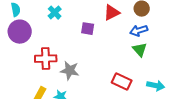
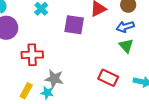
purple square: (88, 29) -> (74, 25), size x1.5
gray star: (70, 71) -> (54, 79), moved

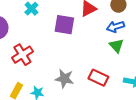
red cross: (32, 55) -> (22, 55), turned -30
gray star: (54, 79) -> (64, 79), moved

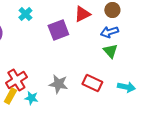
purple square: (64, 25) -> (58, 30), turned -30
red cross: (22, 55) -> (16, 80), moved

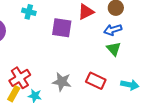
cyan cross: (25, 14) -> (29, 12), turned -32
purple square: (58, 30) -> (62, 28), turned 30

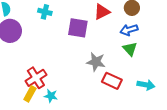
gray star: (62, 82) -> (96, 62), moved

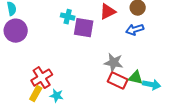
cyan cross: (45, 12) -> (68, 17), moved
green triangle: (130, 49) -> (136, 78), moved, turned -35
gray star: (96, 62) -> (114, 63), moved

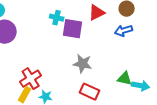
gray star: (114, 63) -> (83, 64), moved
red rectangle: (118, 81) -> (90, 92), moved

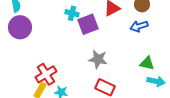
purple square: (73, 29) -> (88, 24), turned -30
green triangle: (125, 79) -> (147, 63), moved

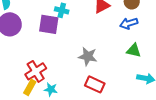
purple square: (88, 24) -> (49, 24), moved, turned 30
green triangle: (147, 63) -> (134, 50), moved

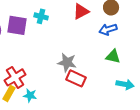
purple square: (49, 24) -> (17, 25), moved
red rectangle: (95, 84) -> (76, 78), moved

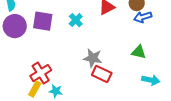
cyan cross: (41, 16) -> (76, 20), moved, turned 32
blue arrow: (108, 29) -> (143, 17), moved

